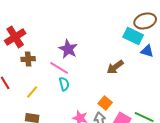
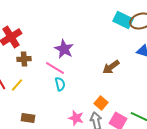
cyan rectangle: (133, 36) -> (123, 20), moved
yellow line: (32, 92) -> (17, 85), moved

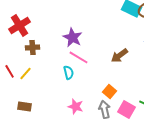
pink line: (55, 68) -> (79, 57), moved
brown rectangle: (28, 118) -> (25, 106), moved
pink star: (76, 118) -> (76, 106), moved

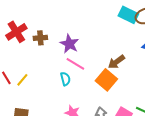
brown cross: (33, 47) -> (40, 38), moved
orange square: (110, 91) -> (106, 80), moved, size x1.5

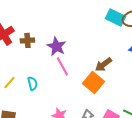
pink line: (75, 64) -> (62, 66), turned 30
cyan semicircle: (65, 79) -> (32, 83), moved

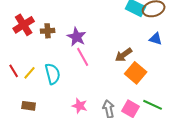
orange square: (93, 82) -> (136, 73), moved
cyan semicircle: (32, 83) -> (53, 74), size x1.5

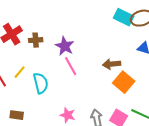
brown arrow: (124, 55) -> (112, 64), turned 30
yellow line: (30, 73) -> (20, 72), moved

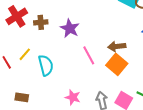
pink line: (71, 66) -> (89, 55), moved
orange square: (124, 82) -> (117, 64), moved

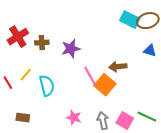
purple star: (70, 28) -> (71, 49), turned 30
orange square: (117, 64) -> (105, 85), moved

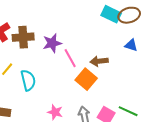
brown cross: (42, 43) -> (23, 37), size x1.5
pink line: (90, 76) -> (70, 58), moved

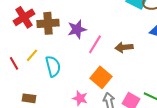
pink line: (70, 58) -> (95, 44), turned 60
orange square: (86, 79) -> (101, 77), moved

